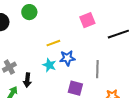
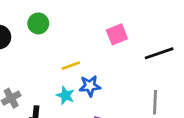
gray line: (97, 69) -> (155, 102), moved

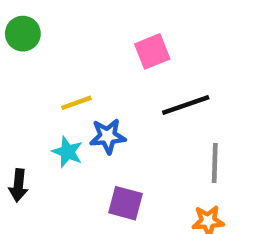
black line: (159, 53) -> (186, 105), moved

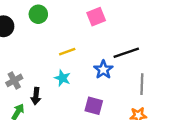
pink square: (152, 51) -> (96, 17), moved
blue star: (108, 136) -> (103, 70), moved, turned -30

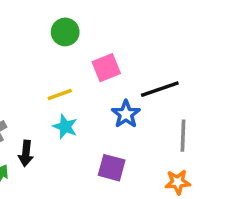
green circle: (38, 14) -> (65, 32), moved
pink square: (96, 17) -> (106, 68), moved
yellow line: (67, 52) -> (60, 94), moved

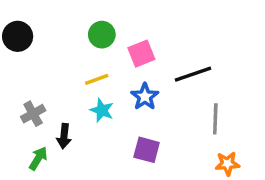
green circle: (65, 32) -> (102, 35), moved
blue star: (126, 114) -> (145, 97), moved
orange star: (178, 182) -> (227, 164), moved

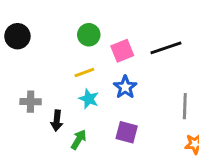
black line: (193, 74) -> (166, 48), moved
gray cross: (33, 114) -> (31, 102), turned 30
green arrow: (38, 158) -> (79, 140), moved

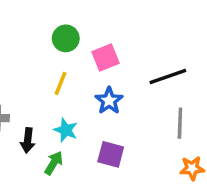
black line: (166, 48) -> (168, 76), moved
yellow line: (84, 73) -> (61, 83), turned -48
cyan star: (89, 99) -> (66, 130), moved

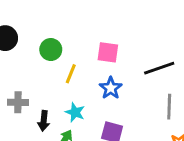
green circle: (66, 38) -> (51, 50), moved
pink square: (106, 57) -> (108, 52), turned 30

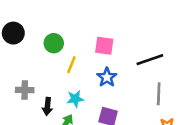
cyan star: (75, 112) -> (75, 99), turned -30

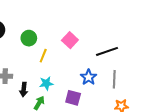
pink square: (104, 46) -> (70, 40), turned 35
blue star: (107, 77) -> (89, 77), moved

